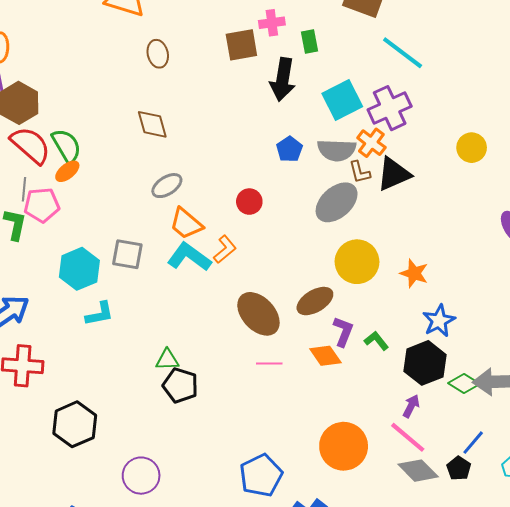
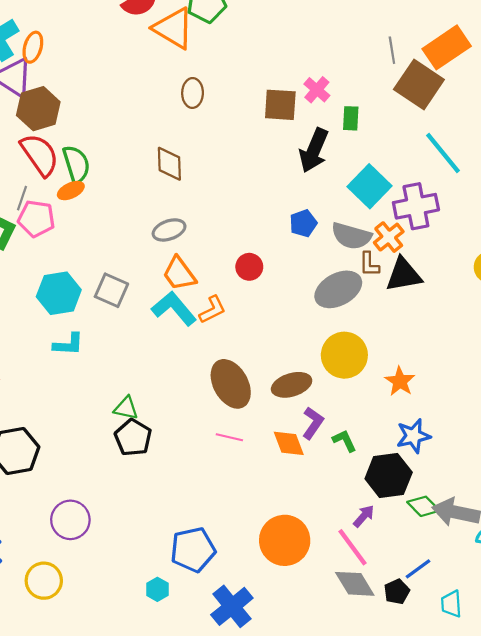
pink cross: (272, 23) -> (317, 90), turned 35
cyan square: (342, 100) -> (370, 186), turned -33

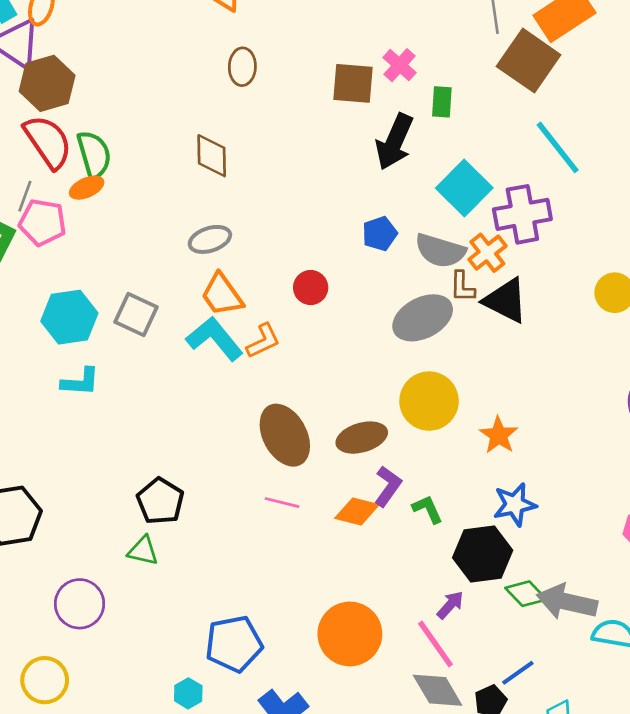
black triangle: (404, 275) -> (506, 301), turned 36
green triangle: (126, 408) -> (143, 551), moved
orange diamond: (289, 443) -> (357, 512), turned -56

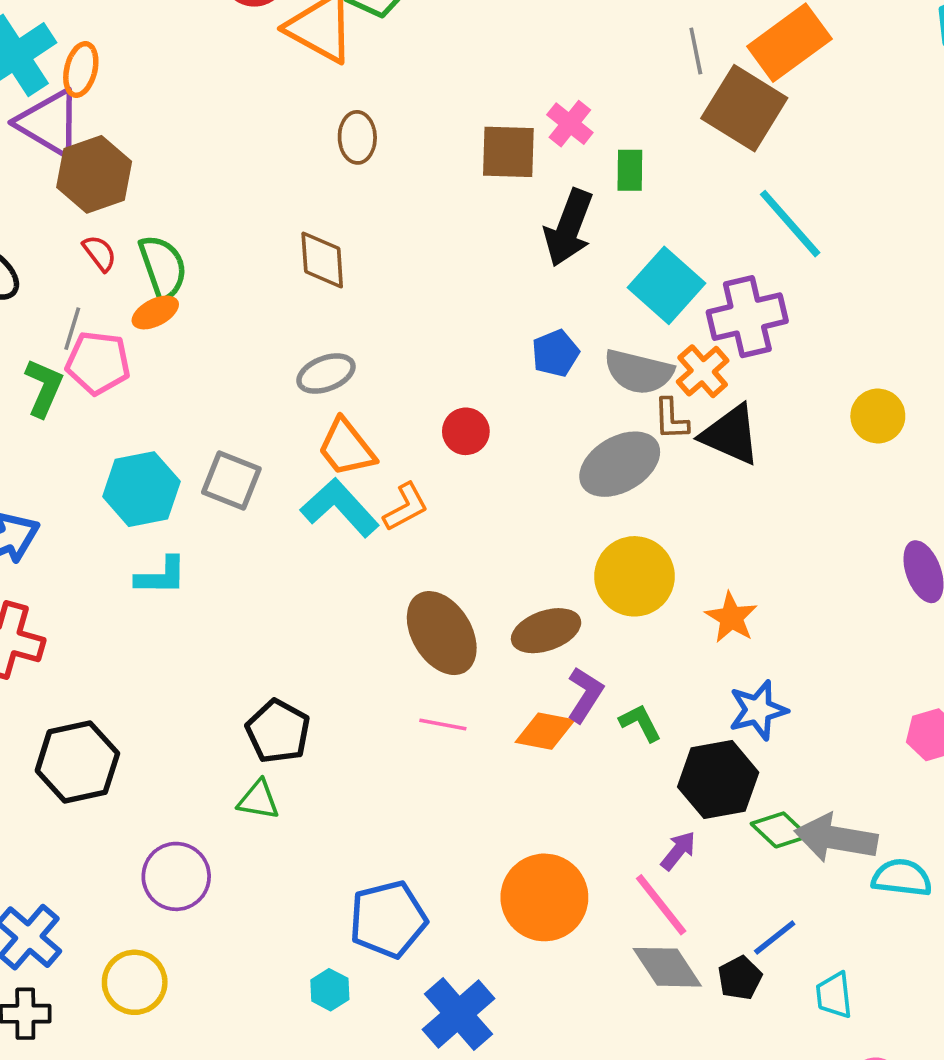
red semicircle: (48, 142) -> (100, 253), size x0.5

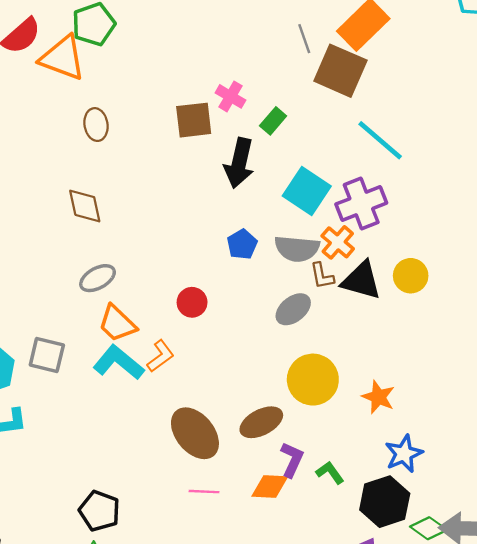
green rectangle: (630, 170) -> (273, 121), turned 48
yellow circle: (878, 416) -> (411, 276), moved
gray ellipse: (620, 464) -> (293, 309), size x0.7

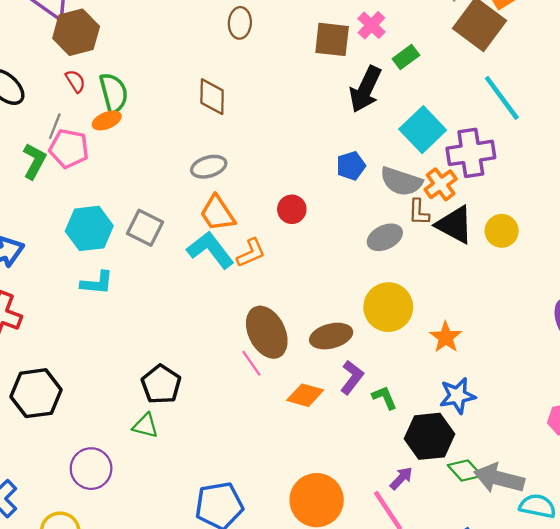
orange diamond: (270, 486) -> (305, 395), moved
pink line: (204, 492) -> (251, 363), moved, turned 40

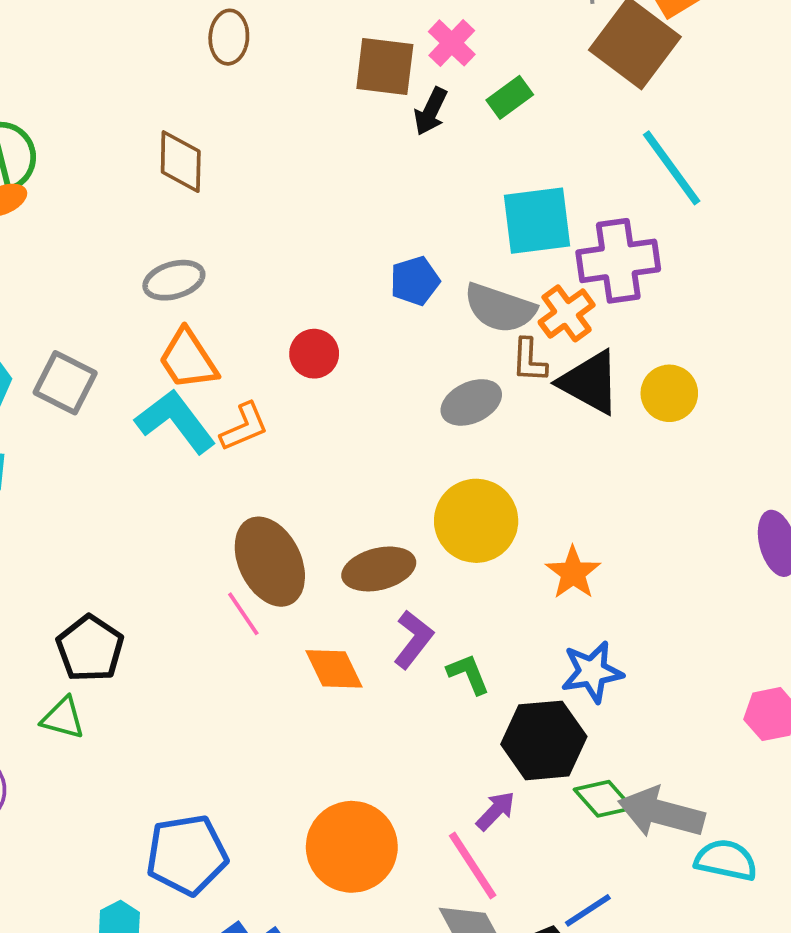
black arrow: (365, 89) -> (431, 111), moved, size x0.6
cyan square: (423, 130) -> (537, 221), turned 36
orange diamond: (305, 395) -> (334, 669), turned 48

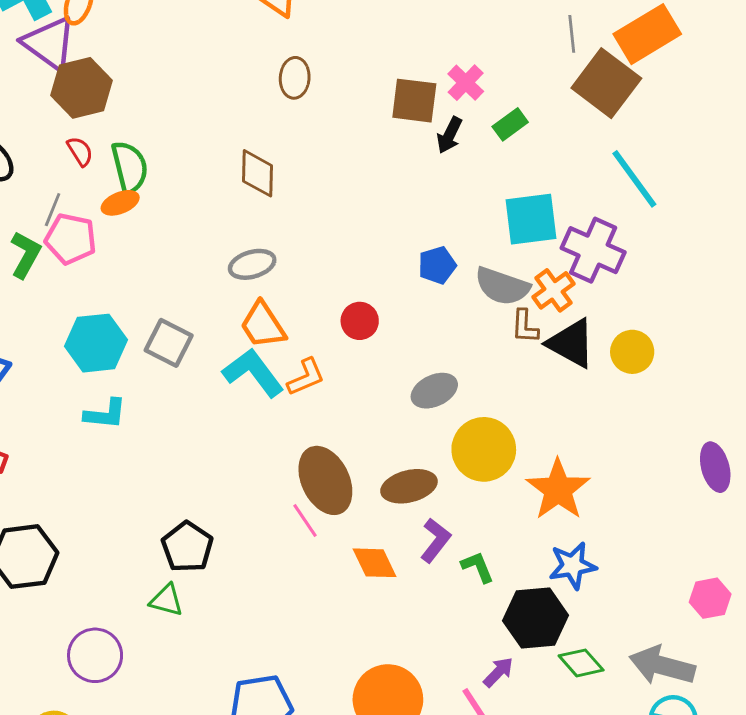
purple cross: (618, 261) -> (593, 250), turned 32
gray ellipse: (471, 402) -> (434, 391), moved
orange star: (573, 573) -> (558, 489), size x1.5
gray arrow: (661, 813) -> (662, 665), moved

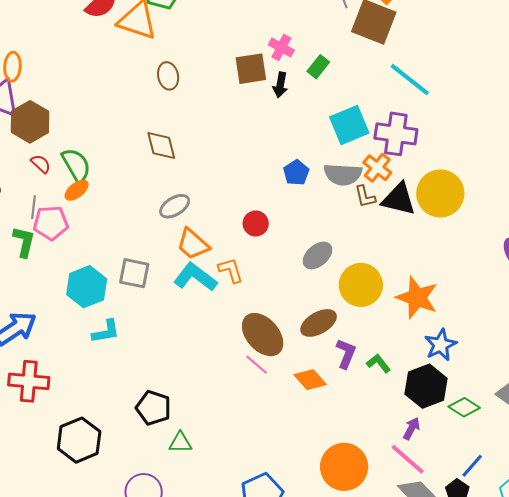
yellow circle: (632, 352) -> (440, 193), size x1.6
orange L-shape: (306, 377) -> (231, 270), turned -68
black pentagon: (187, 547) -> (153, 408), moved

